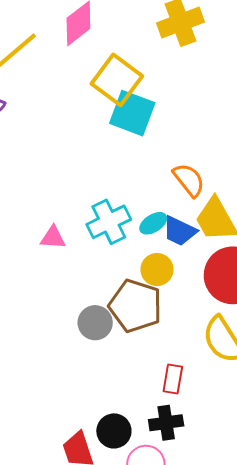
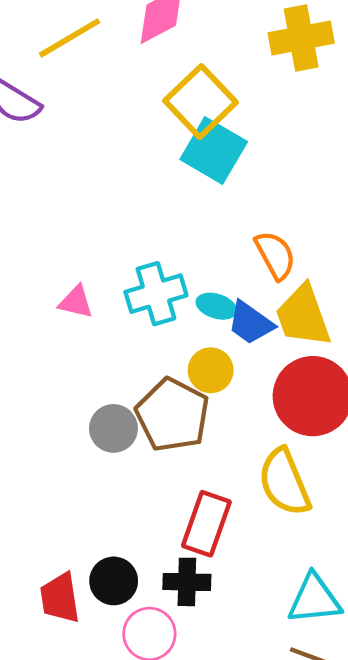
cyan ellipse: (153, 223) -> (216, 306), turned 40
red rectangle: (173, 379) -> (206, 524), size x1.5

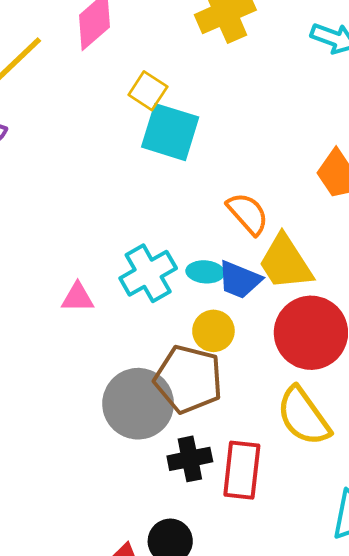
yellow square: (201, 102) -> (148, 91), size x0.6
gray circle: (113, 428) -> (138, 404), size x1.6
black cross: (187, 582) -> (190, 459), moved

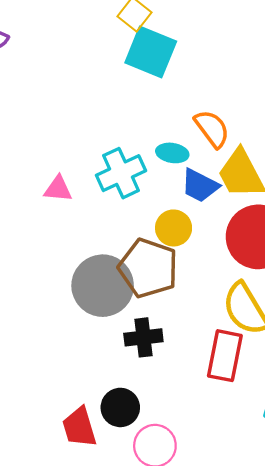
cyan ellipse: (205, 272) -> (172, 153), moved
red rectangle: (242, 470) -> (225, 356), moved

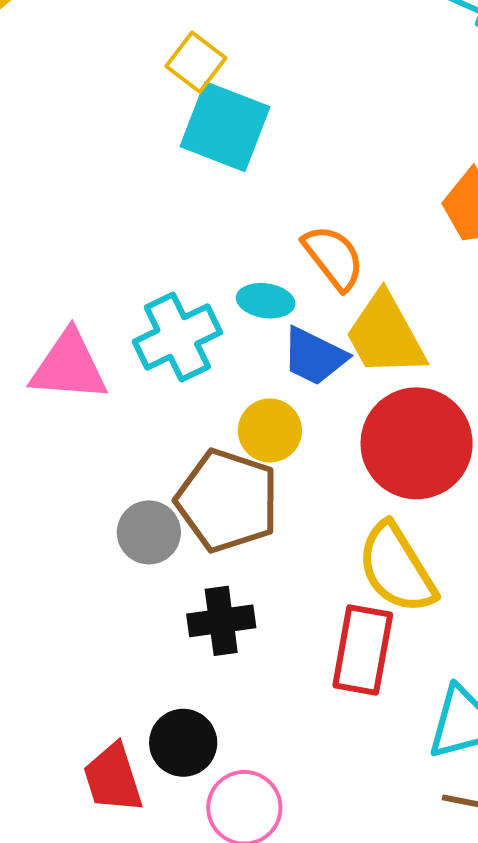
pink triangle: (58, 189) -> (69, 366), size x1.6
gray circle: (103, 286) -> (149, 532), size x0.6

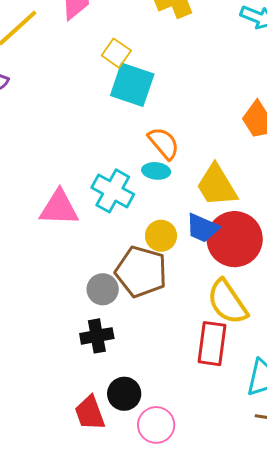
orange semicircle: (333, 257) -> (164, 143), moved
cyan cross: (177, 337) -> (113, 191), turned -33
blue trapezoid: (314, 356) -> (202, 228), moved
black cross: (221, 621) -> (97, 336), moved

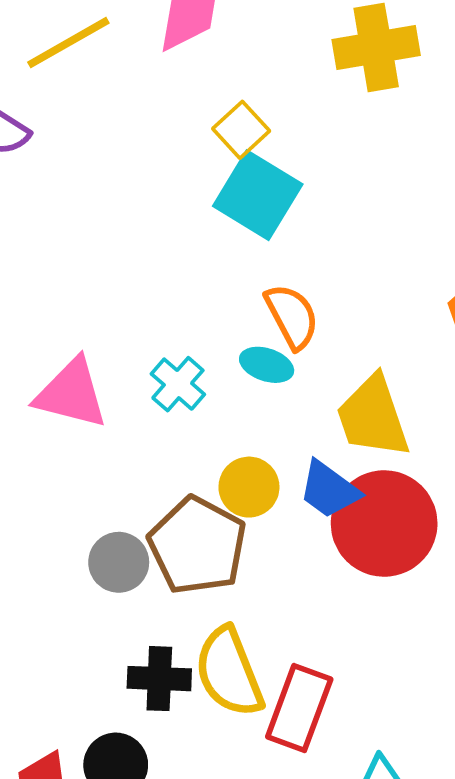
cyan cross: (113, 191) -> (178, 384), size x0.7
yellow semicircle: (227, 302) -> (229, 672), moved
black cross: (97, 336) -> (159, 679), moved

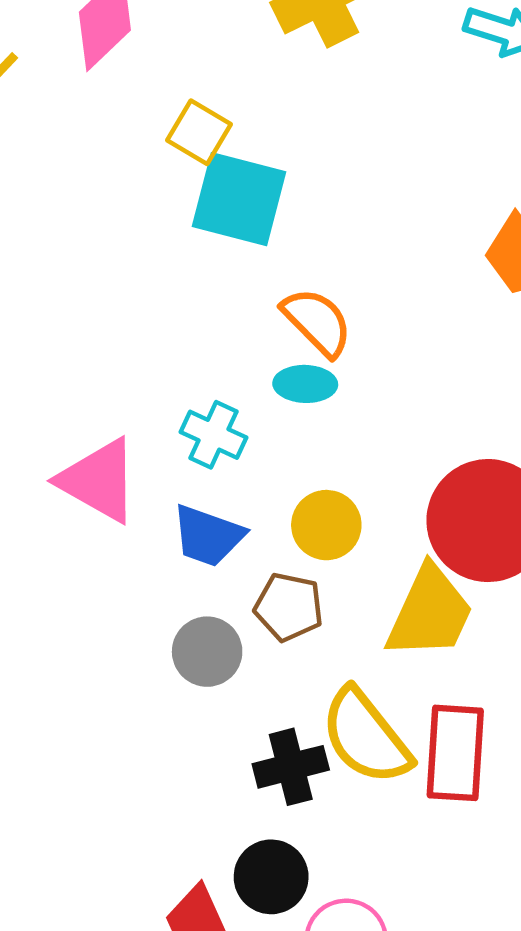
pink triangle: (71, 393) -> (99, 480), turned 32
yellow trapezoid: (373, 417) -> (430, 613), moved, turned -120
blue trapezoid: (329, 490) -> (208, 536), moved
brown pentagon: (197, 546) -> (289, 607), size x0.6

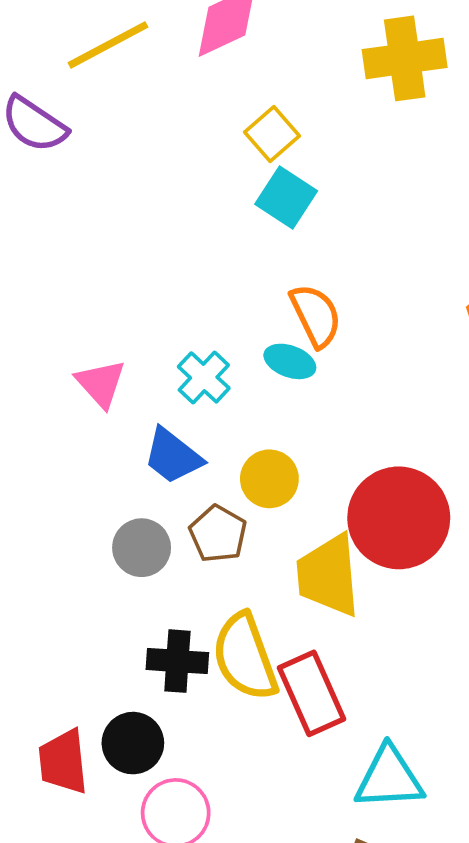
cyan square: (239, 199) -> (286, 197), size x0.7
pink triangle: (99, 480) -> (101, 383), size x0.7
yellow trapezoid: (430, 613) -> (328, 575), turned 132
red rectangle: (455, 753) -> (312, 693), turned -46

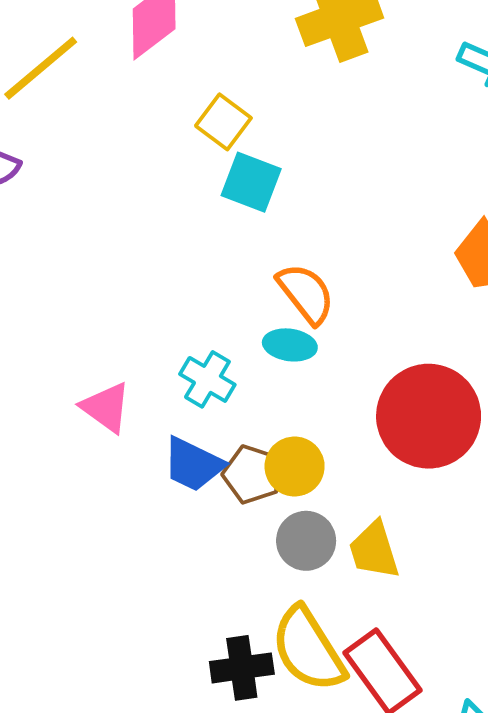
red circle: (399, 518) -> (429, 416), moved
brown pentagon: (218, 534) -> (252, 474), moved
gray circle: (142, 548) -> (306, 541), moved
yellow trapezoid: (328, 575) -> (374, 550), size x0.7

